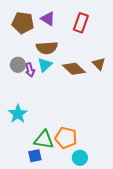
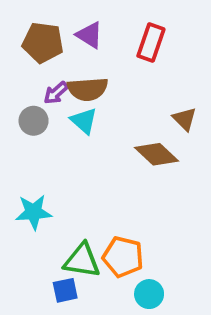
cyan triangle: (45, 65) -> (84, 121), turned -35
brown diamond: (74, 69) -> (157, 154), moved
purple arrow: (30, 70) -> (56, 93), moved, turned 64
cyan star: (18, 114) -> (34, 212), turned 30

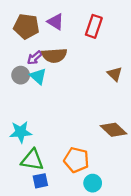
cyan triangle: (84, 121) -> (38, 76), moved
brown diamond: (157, 154) -> (114, 130), moved
green triangle: (82, 261) -> (32, 160), moved

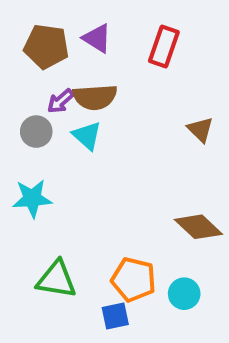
cyan triangle: (38, 76) -> (87, 136), moved
cyan star: (21, 132) -> (32, 198), moved
blue square: (40, 181) -> (115, 316), moved
cyan circle: (93, 183) -> (184, 294), moved

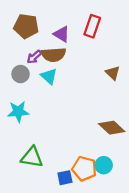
purple triangle: (97, 38) -> (62, 34), moved
orange pentagon: (134, 279) -> (84, 169), moved

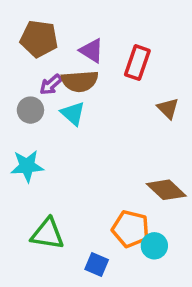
red rectangle: (92, 26) -> (137, 63), moved
orange pentagon: (84, 169) -> (131, 229), moved
blue square: (65, 178) -> (97, 264), turned 35

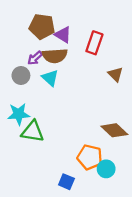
brown pentagon: (39, 39) -> (42, 26), moved
green triangle: (47, 234) -> (33, 132), moved

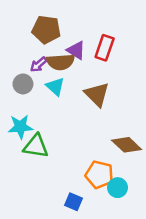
purple triangle: (63, 35) -> (76, 50), moved
brown triangle: (115, 74) -> (97, 94), moved, size x1.5

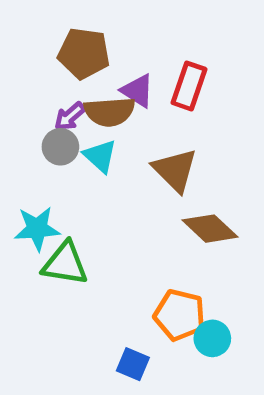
gray circle: (23, 84) -> (60, 147), moved
brown diamond: (127, 145) -> (210, 229), moved

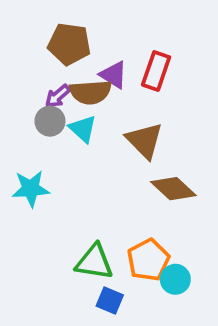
green triangle: (65, 264) -> (94, 262), moved
orange pentagon: (180, 315) -> (148, 260), turned 30

